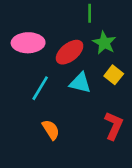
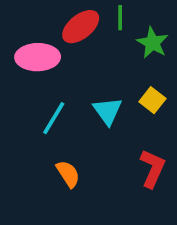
green star: (104, 43) -> (152, 43), moved
red ellipse: (70, 52) -> (81, 27), moved
cyan triangle: (80, 83) -> (108, 111), turned 40

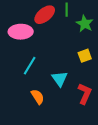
yellow square: (152, 100) -> (85, 56), turned 32
cyan triangle: (108, 111) -> (60, 79), moved

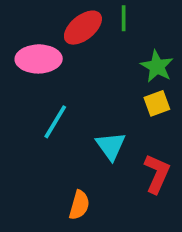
green star: (85, 24) -> (157, 66), moved
orange semicircle: (38, 97) -> (79, 205), moved, turned 49

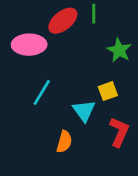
yellow square: (157, 103) -> (108, 91), moved
orange semicircle: (79, 205) -> (64, 142), moved

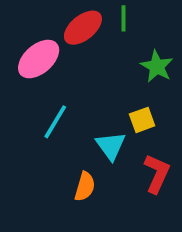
pink ellipse: (29, 45) -> (39, 59), turned -40

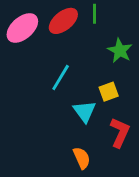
pink ellipse: (39, 59) -> (22, 28), moved
cyan line: (55, 122) -> (61, 77), moved
orange semicircle: (85, 187) -> (82, 158), moved, turned -40

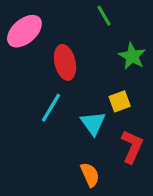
green line: (94, 14) -> (104, 16), turned -30
red ellipse: (63, 21) -> (65, 62), moved, turned -64
cyan line: (61, 77) -> (51, 108), moved

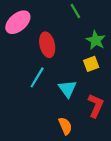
yellow square: (120, 101) -> (91, 64), moved

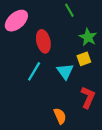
cyan triangle: (67, 89) -> (65, 71), moved

